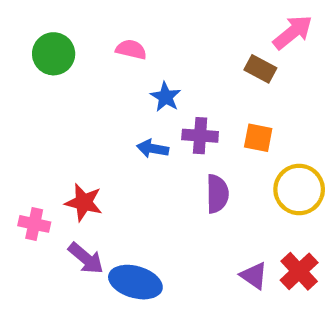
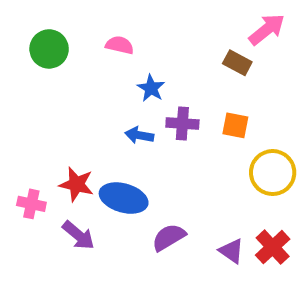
purple semicircle: (217, 194) -> (169, 237), moved, turned -120
blue ellipse: (135, 282) -> (124, 198), moved

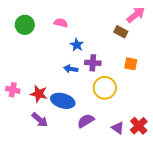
orange square: (235, 125) -> (131, 64), moved
yellow circle: (273, 173) -> (105, 88), moved
pink cross: (31, 204) -> (13, 90), moved

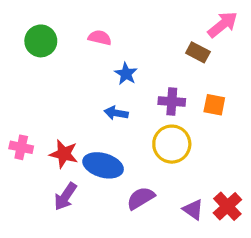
purple cross: (93, 63) -> (172, 101), moved
purple arrow: (40, 120) -> (65, 196), turned 84

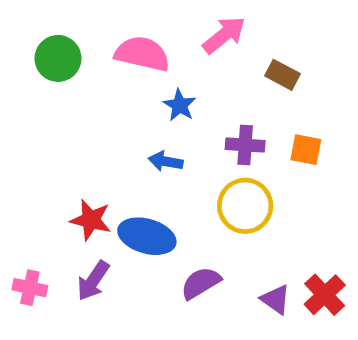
pink arrow: (223, 25) -> (224, 35), moved
pink semicircle: (100, 38) -> (142, 54), size x1.6
pink cross: (21, 147) -> (30, 288), moved

